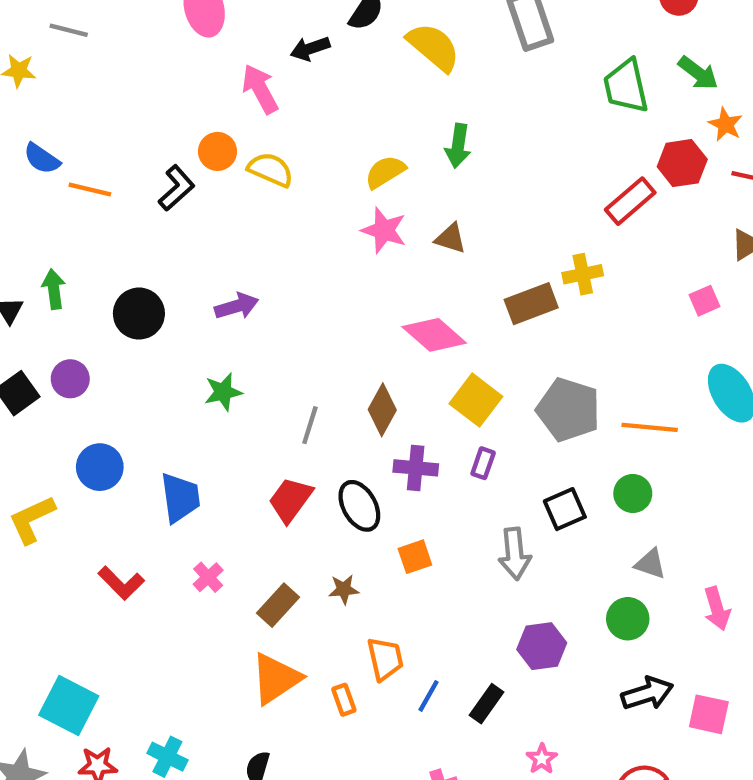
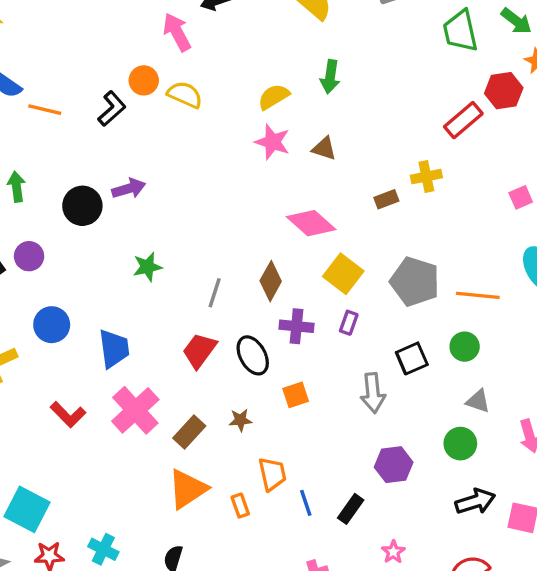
brown rectangle: (531, 304) -> (386, 199), size x0.6
purple arrow: (237, 306) -> (129, 189), moved
pink cross: (208, 577) -> (135, 410), size x2.0
blue line: (429, 696) -> (306, 503), turned -48

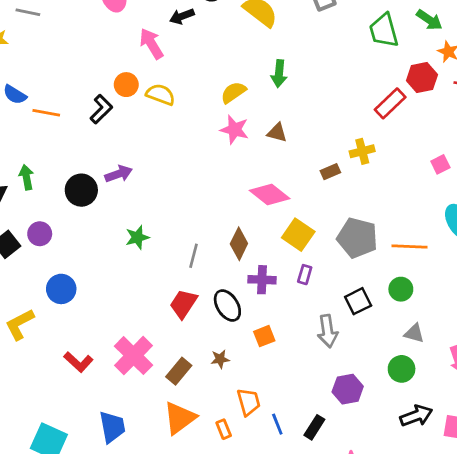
blue trapezoid: (114, 349) -> (112, 427), moved

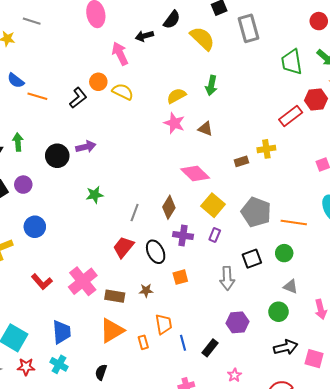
brown rectangle: (179, 371) -> (115, 296), turned 54

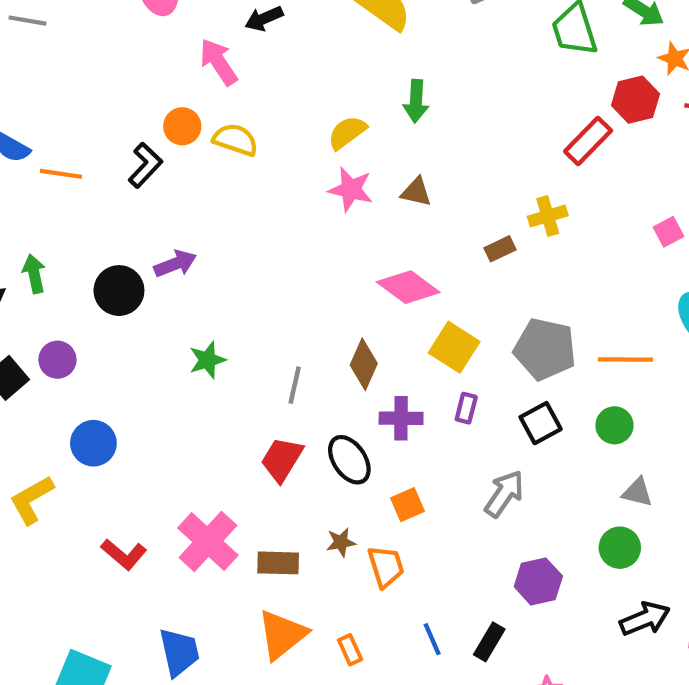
black square: (252, 259) -> (541, 423), moved
gray arrow: (227, 278) -> (504, 494), turned -135
orange trapezoid: (164, 324) -> (386, 566), moved

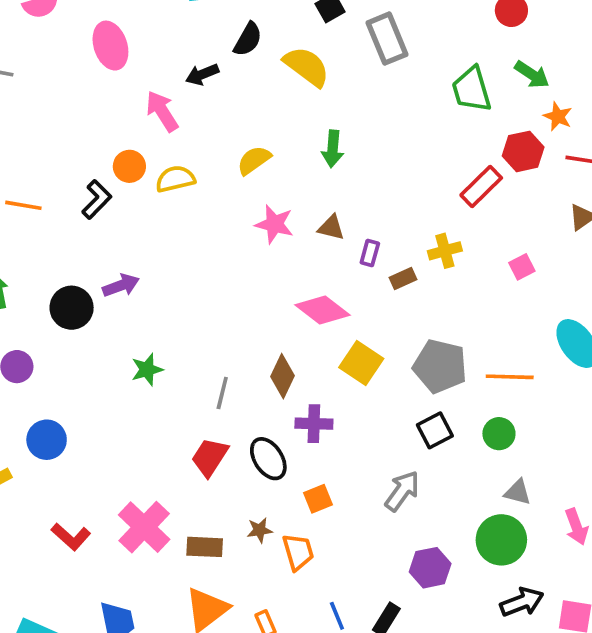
yellow semicircle: (347, 133) -> (254, 160), moved
yellow semicircle: (235, 140) -> (175, 179), turned -33
pink square: (669, 232) -> (522, 267), moved
purple rectangle: (466, 408) -> (370, 253), moved
green circle: (620, 548) -> (501, 540), size x1.4

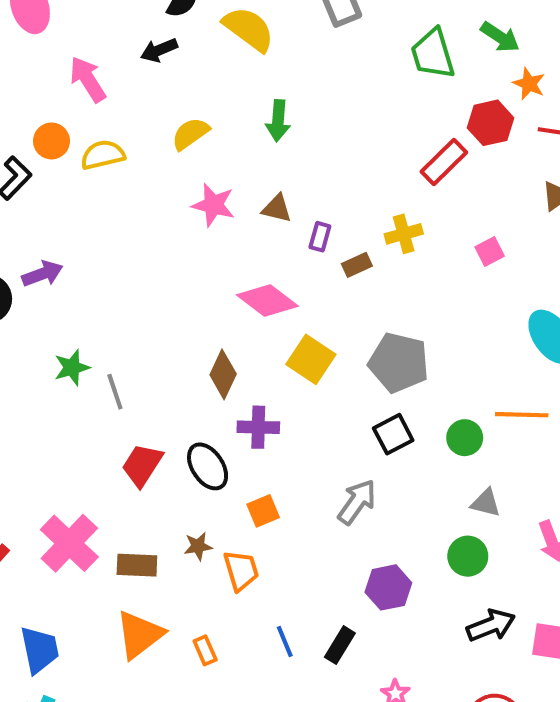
black arrow: (202, 74) -> (159, 50), moved
orange line: (510, 377) -> (522, 415), moved
gray line: (222, 393) -> (115, 392), moved, turned -32
green circle: (501, 540) -> (468, 556), size x0.7

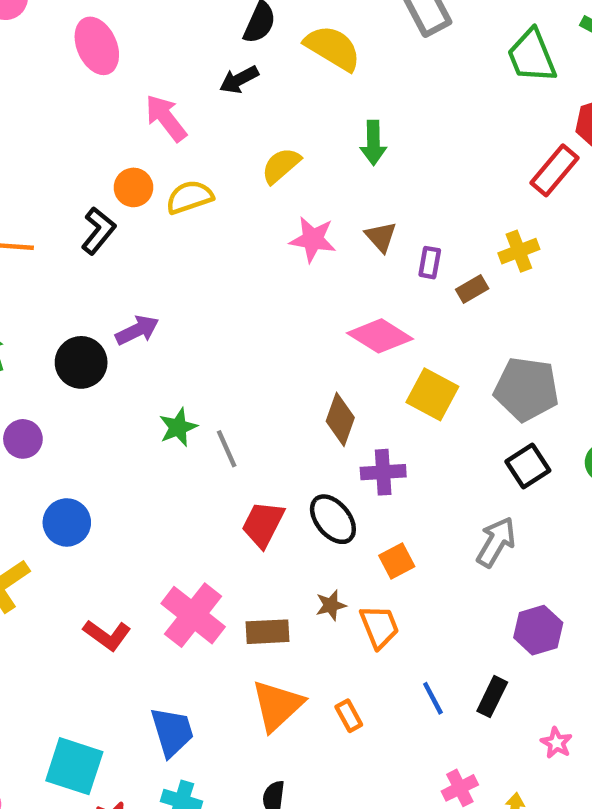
brown triangle: (277, 208) -> (381, 237), turned 40

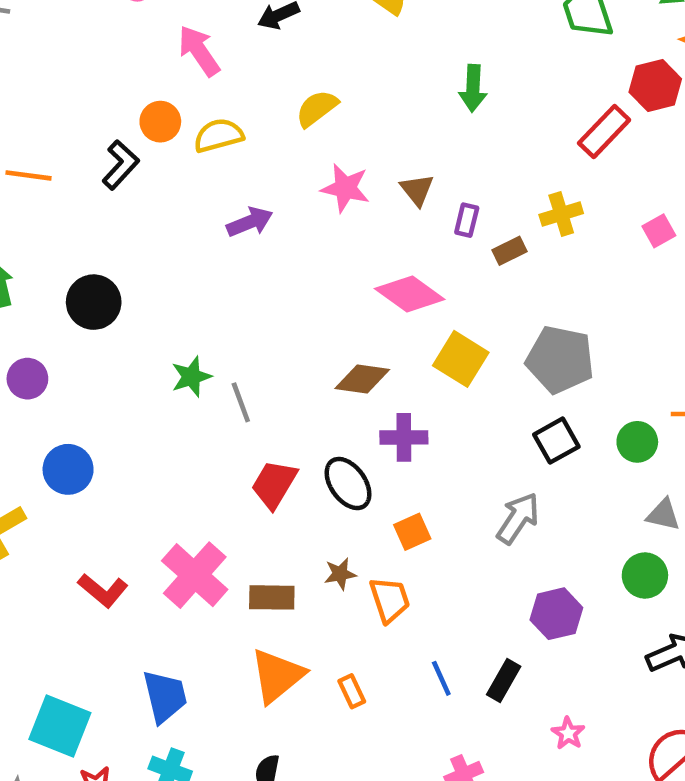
green arrow: (373, 143) -> (473, 88), moved
purple arrow: (137, 330) -> (250, 222), moved
brown diamond: (340, 419) -> (362, 379), turned 75

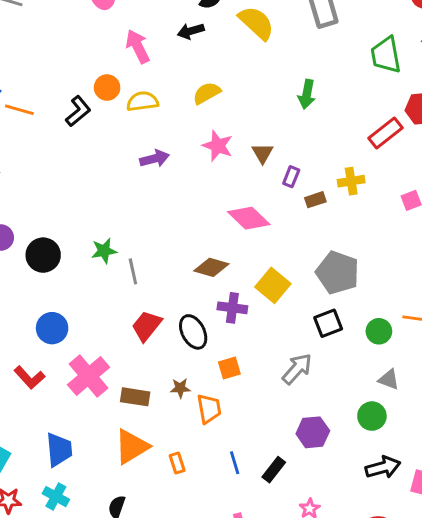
black circle: (94, 302) -> (43, 255), moved
yellow square: (461, 359) -> (273, 285), moved
blue circle: (68, 469) -> (52, 328), moved

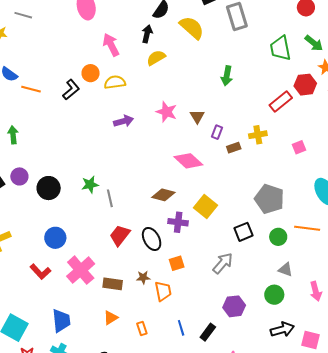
black arrow: (191, 31) -> (147, 34), turned 120
yellow semicircle: (207, 93) -> (156, 58), moved
gray pentagon: (338, 273) -> (269, 199), moved
orange triangle: (132, 447) -> (111, 318), size x0.6

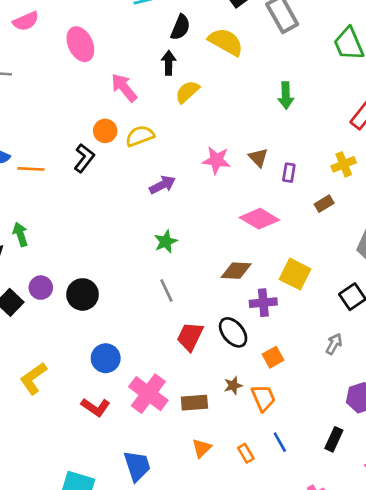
brown rectangle: (234, 148) -> (324, 204), moved
green star: (90, 185) -> (166, 242), moved
gray arrow: (223, 263) -> (334, 344), size x0.7
blue line: (181, 328) -> (280, 442), moved

